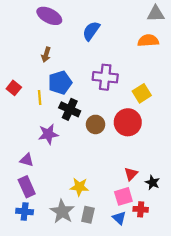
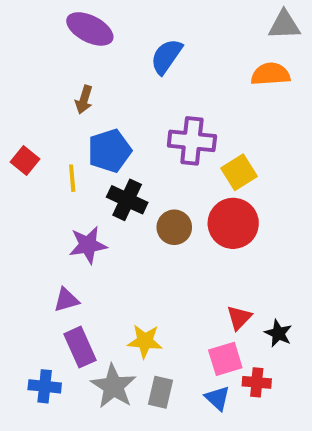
yellow square: (142, 93) -> (239, 172), moved
purple triangle: (27, 160) -> (66, 300), moved, turned -32
purple rectangle: (27, 187) -> (80, 347), moved

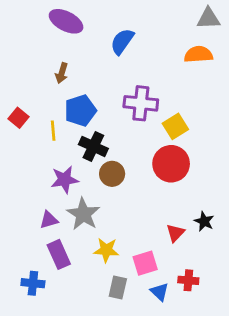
brown circle: (174, 227) -> (112, 174), moved
black star: (278, 333) -> (204, 221), moved
pink square: (225, 359) -> (145, 263), moved
gray star: (113, 386) -> (83, 214), moved

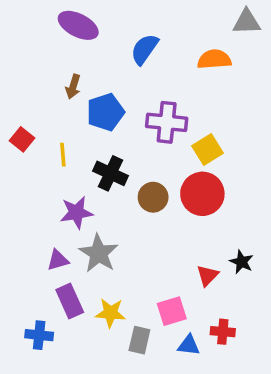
orange semicircle: (198, 54) -> (214, 59), moved
blue pentagon: (80, 111) -> (105, 112), moved
brown circle: (112, 174) -> (153, 197), moved
yellow star: (106, 250) -> (111, 313), moved
blue triangle: (160, 292) -> (189, 345), turned -36

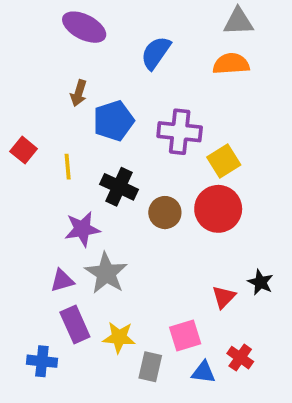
gray triangle: (247, 22) -> (238, 22), moved
red cross: (223, 332) -> (240, 358), turned 30

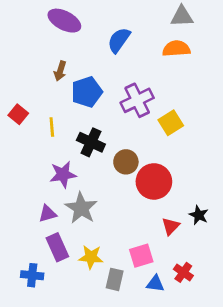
purple cross: (180, 132) -> (137, 100), turned -32
red circle: (218, 209) -> (154, 181), moved

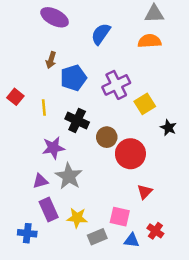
black star: (199, 215) -> (168, 128), moved
pink square: (141, 256) -> (120, 217), turned 30
gray rectangle: (115, 279) -> (97, 237), turned 54

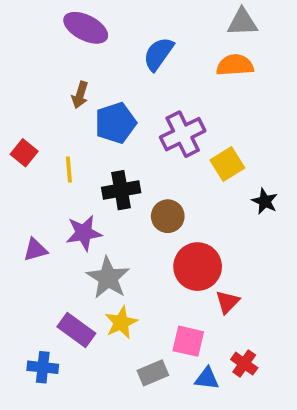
black cross: (77, 121) -> (121, 190), turned -35
red circle: (130, 154) -> (198, 267), moved
purple triangle: (40, 181) -> (35, 250), moved
purple rectangle: (49, 209) -> (76, 330), turned -30
yellow star: (77, 218) -> (121, 323), moved, turned -30

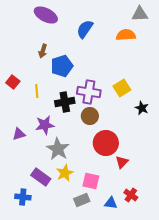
gray triangle: (242, 22) -> (140, 14), moved
purple cross: (183, 134) -> (89, 92), moved, turned 35
pink square: (188, 341) -> (91, 181), moved

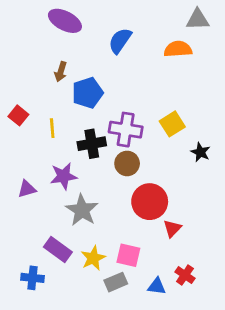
yellow star: (65, 173) -> (93, 258), moved

